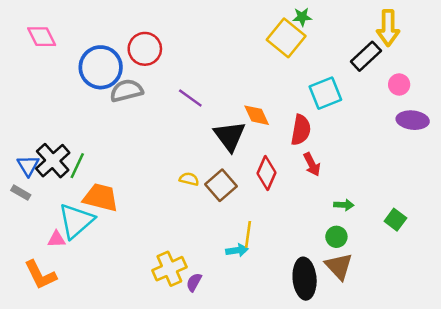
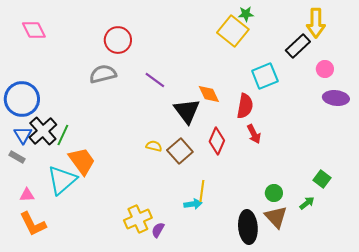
blue circle: (101, 67) -> (22, 99), moved
orange trapezoid: (101, 197) -> (82, 161), turned 40
green arrow: (344, 205) -> (307, 203), moved, turned -42
pink triangle: (56, 239) -> (27, 195), moved

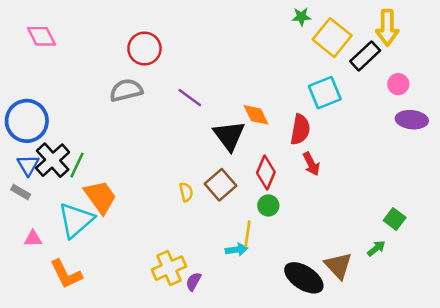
yellow square: (233, 31) -> (332, 38), moved
yellow semicircle: (154, 146) -> (186, 192), moved, turned 63
green circle: (274, 193) -> (268, 205), moved
orange L-shape: (33, 224) -> (66, 274), moved
black ellipse: (248, 227) -> (304, 278), turned -52

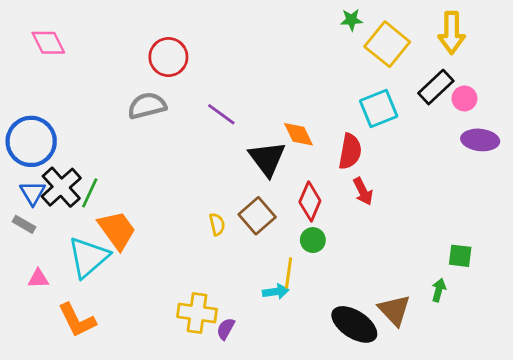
black rectangle: (365, 56) -> (436, 87), moved
green square: (395, 219) -> (460, 256), turned -30
green arrow: (376, 248) -> (439, 290), turned -36
yellow cross: (169, 268) -> (197, 313), turned 32

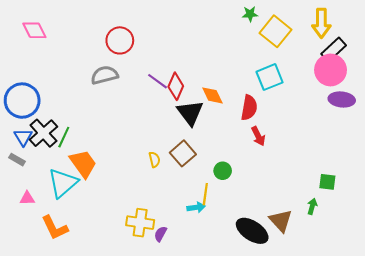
black rectangle: (436, 87) -> (334, 50), moved
pink circle: (464, 98) -> (331, 70), size x1.8
red diamond: (310, 201) -> (176, 86), moved

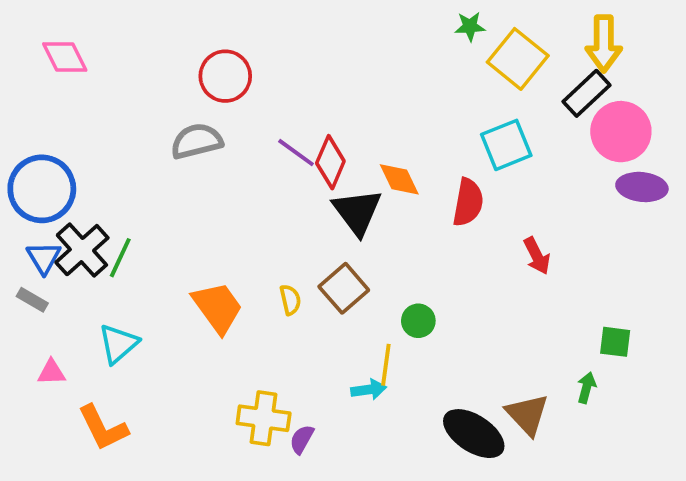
black rectangle: (334, 50) -> (587, 93), moved
red arrow: (258, 136) -> (537, 256), moved
orange trapezoid: (83, 164) -> (218, 307), moved
cyan triangle: (63, 183) -> (118, 344), size x0.7

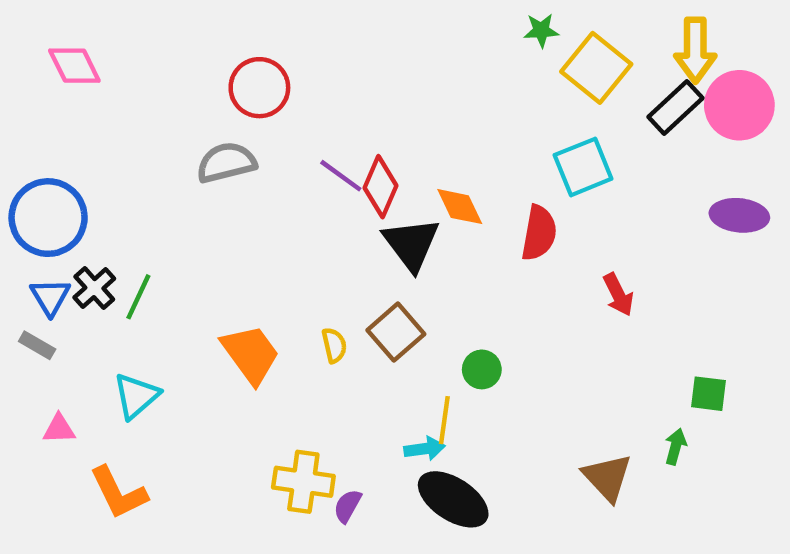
pink circle: (621, 132) -> (739, 105), moved
black cross: (82, 250) -> (94, 288), size x0.7
black ellipse: (474, 434) -> (453, 499), moved

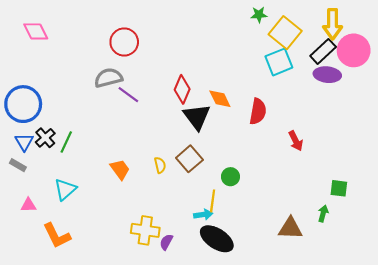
cyan square: (583, 167) -> (279, 62), moved
purple line: (341, 176) -> (128, 95), moved
purple ellipse: (739, 215) -> (327, 75), moved
orange trapezoid: (251, 354) -> (120, 169), size x0.7
brown triangle: (607, 477) -> (290, 228), turned -45

